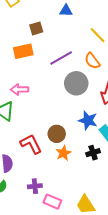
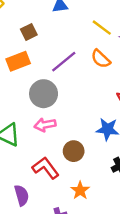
gray circle: (76, 83) -> (44, 94), moved
pink arrow: (19, 89) -> (45, 125), moved
orange star: (63, 153) -> (80, 190), moved

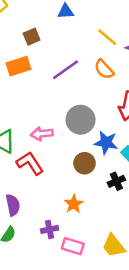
gray circle: (44, 94) -> (81, 120), moved
brown circle: (74, 151) -> (85, 163), moved
red L-shape: (46, 168) -> (30, 163), moved

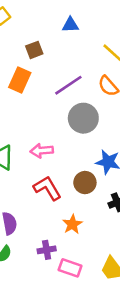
orange rectangle: (18, 66) -> (20, 80), turned -50
gray circle: (81, 120) -> (83, 118), moved
red L-shape: (30, 163) -> (47, 188), moved

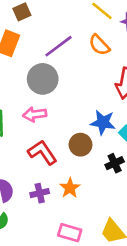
gray circle: (83, 118) -> (43, 79), moved
purple cross: (47, 250) -> (40, 193), moved

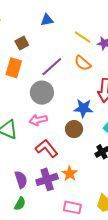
blue star: (103, 122) -> (83, 108), moved
brown circle: (81, 145) -> (74, 129), moved
purple cross: (40, 193) -> (47, 179), size x1.5

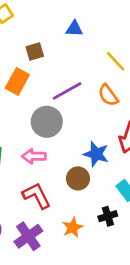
orange star: (70, 174) -> (73, 227), moved
purple cross: (47, 179) -> (28, 236), turned -30

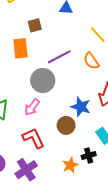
orange rectangle: (17, 81) -> (21, 48), turned -36
pink arrow: (34, 156) -> (32, 107), turned -54
orange star: (73, 227) -> (70, 165), moved

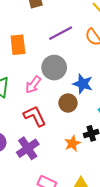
orange rectangle: (21, 48) -> (18, 45), moved
gray circle: (43, 81) -> (54, 68), moved

